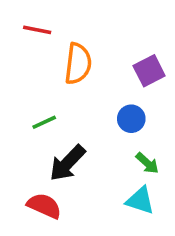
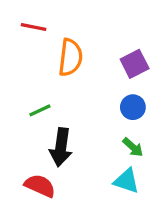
blue circle: (131, 119) -> (133, 107), moved
black arrow: (67, 163) -> (61, 147), turned -36

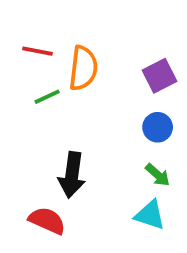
red line: (34, 27) -> (38, 51), moved
green line: (40, 110) -> (47, 97), moved

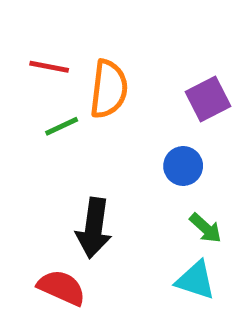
blue circle: (158, 127) -> (183, 166), moved

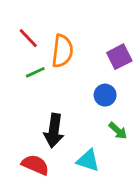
red line: (49, 67) -> (28, 38), turned 35
cyan triangle: (196, 280) -> (88, 161), moved

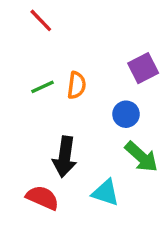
red line: (28, 38) -> (41, 20), moved
orange semicircle: (62, 51) -> (77, 85), moved, size x0.7
green arrow: (118, 131) -> (141, 157), size x1.5

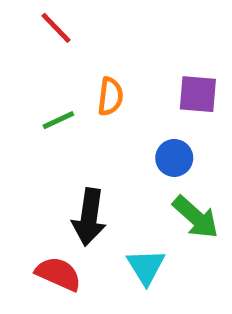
purple square: (143, 68) -> (198, 94), turned 32
orange semicircle: (77, 85) -> (110, 96), moved
cyan triangle: (106, 193) -> (146, 267), turned 40

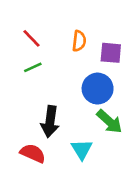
red line: (56, 28) -> (31, 38), moved
orange semicircle: (110, 96) -> (79, 41), moved
blue circle: (174, 158) -> (98, 89), size x1.5

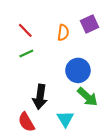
purple square: (111, 53) -> (90, 24), moved, turned -30
red semicircle: (33, 153) -> (26, 122), turned -144

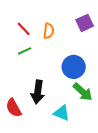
orange semicircle: (63, 32) -> (49, 31), moved
cyan triangle: (65, 119) -> (62, 113), turned -36
red semicircle: (26, 122) -> (14, 108), moved

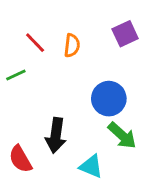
green line: (25, 51) -> (16, 75), moved

